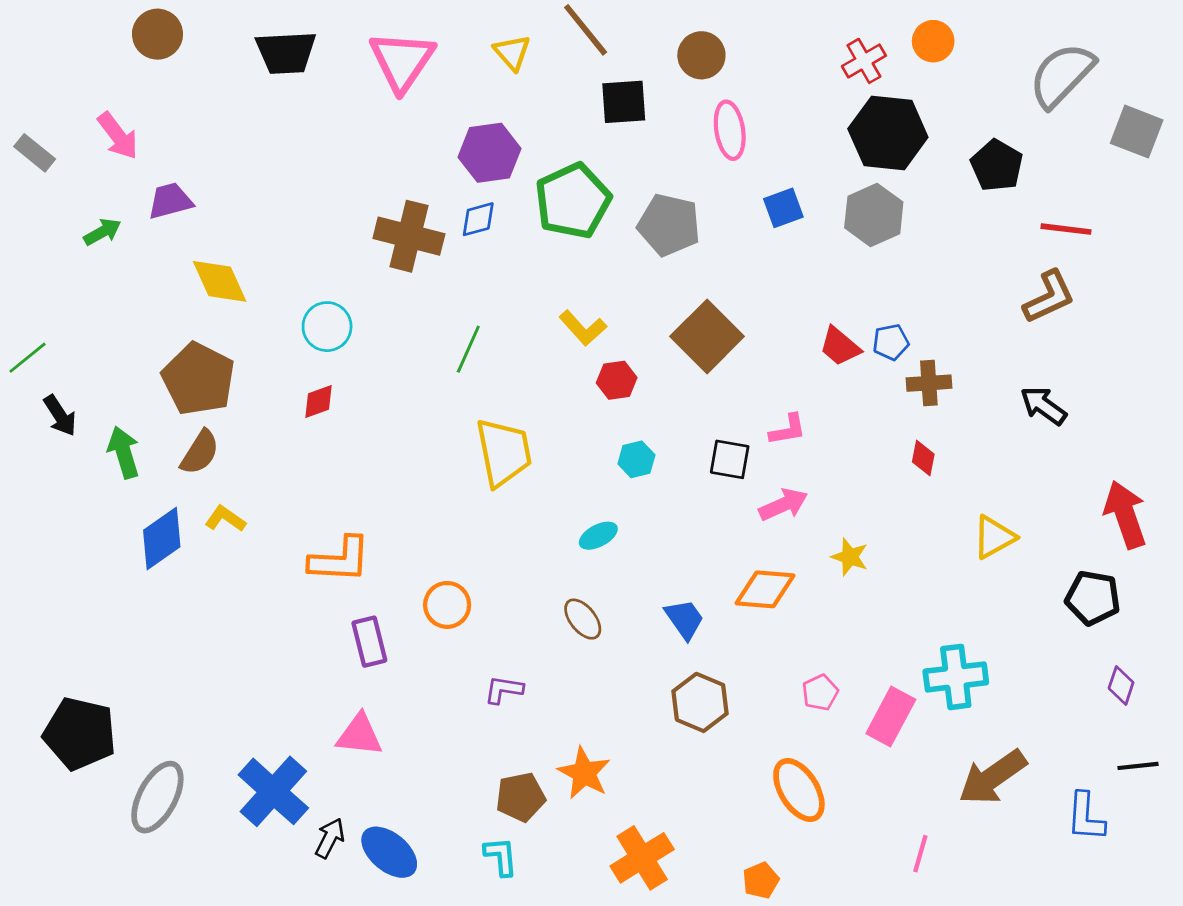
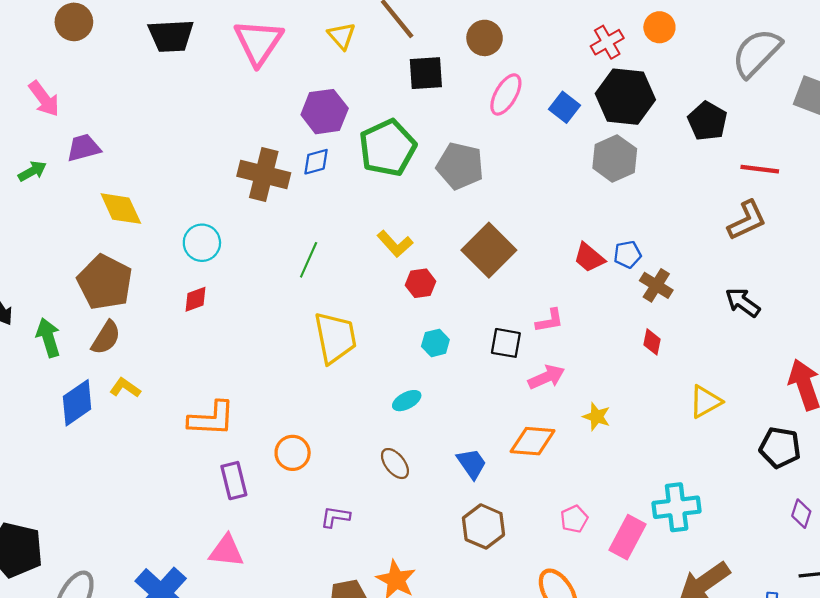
pink ellipse: (730, 130) -> (506, 94), turned 39
blue square: (783, 208) -> (565, 107), moved, turned -32
brown cross: (929, 383) -> (656, 285), turned 36

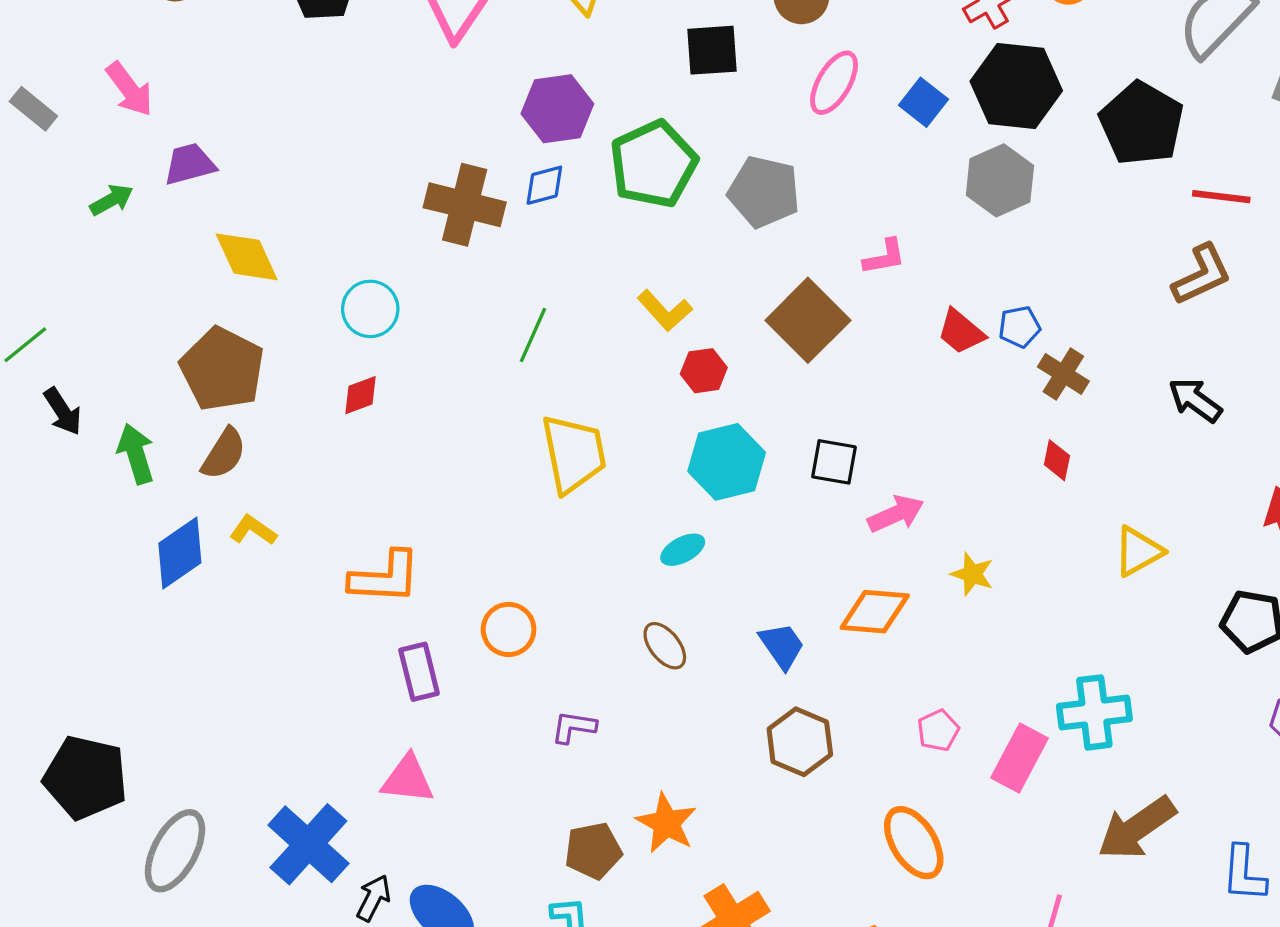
black pentagon: (707, 121) -> (1142, 123), size x1.4
pink L-shape: (550, 321) -> (884, 257), moved
cyan hexagon: (435, 343) -> (727, 462), size x1.8

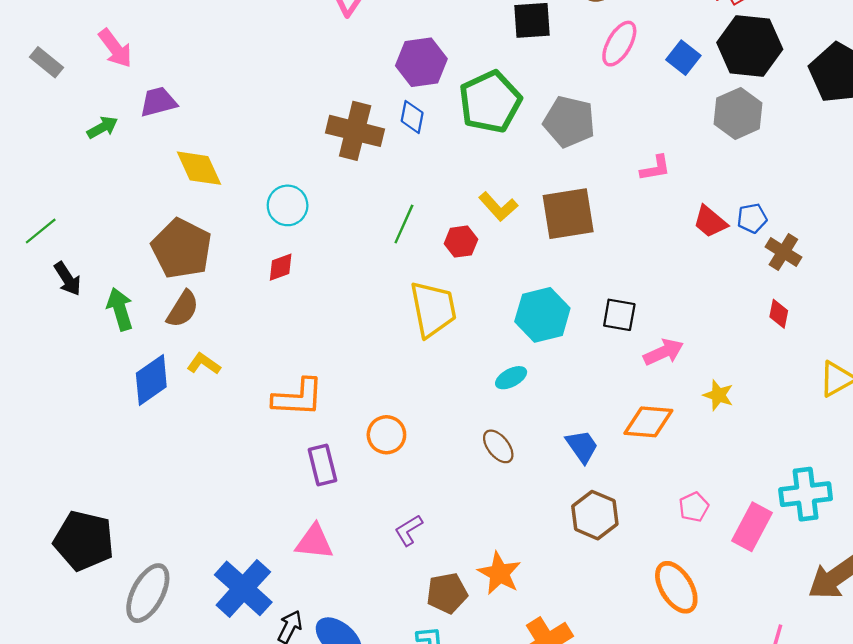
blue diamond: (544, 185) -> (412, 117), turned -64
brown square: (808, 320) -> (568, 214), moved, turned 36
red hexagon: (704, 371) -> (461, 242), moved
purple L-shape: (574, 727) -> (409, 530), moved, turned -40

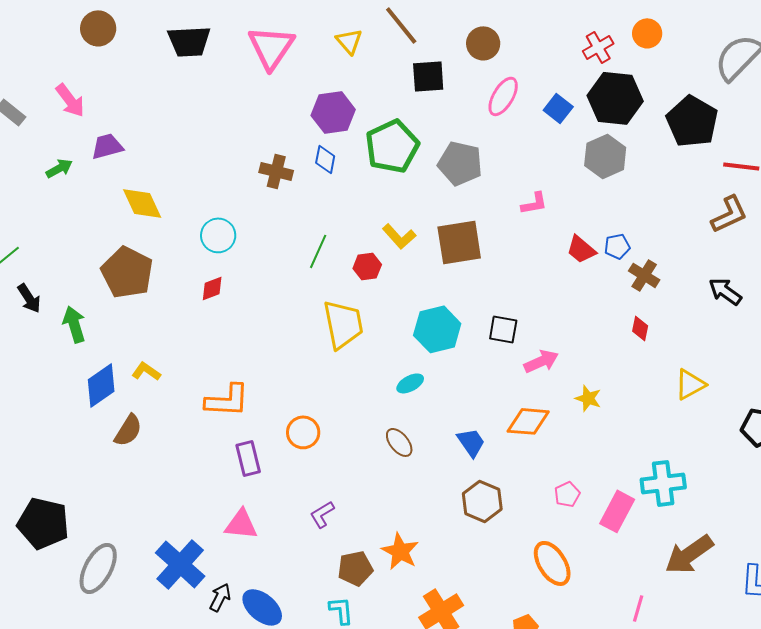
brown cross: (355, 131) -> (276, 171), size x0.7
brown semicircle: (183, 309) -> (128, 430), moved

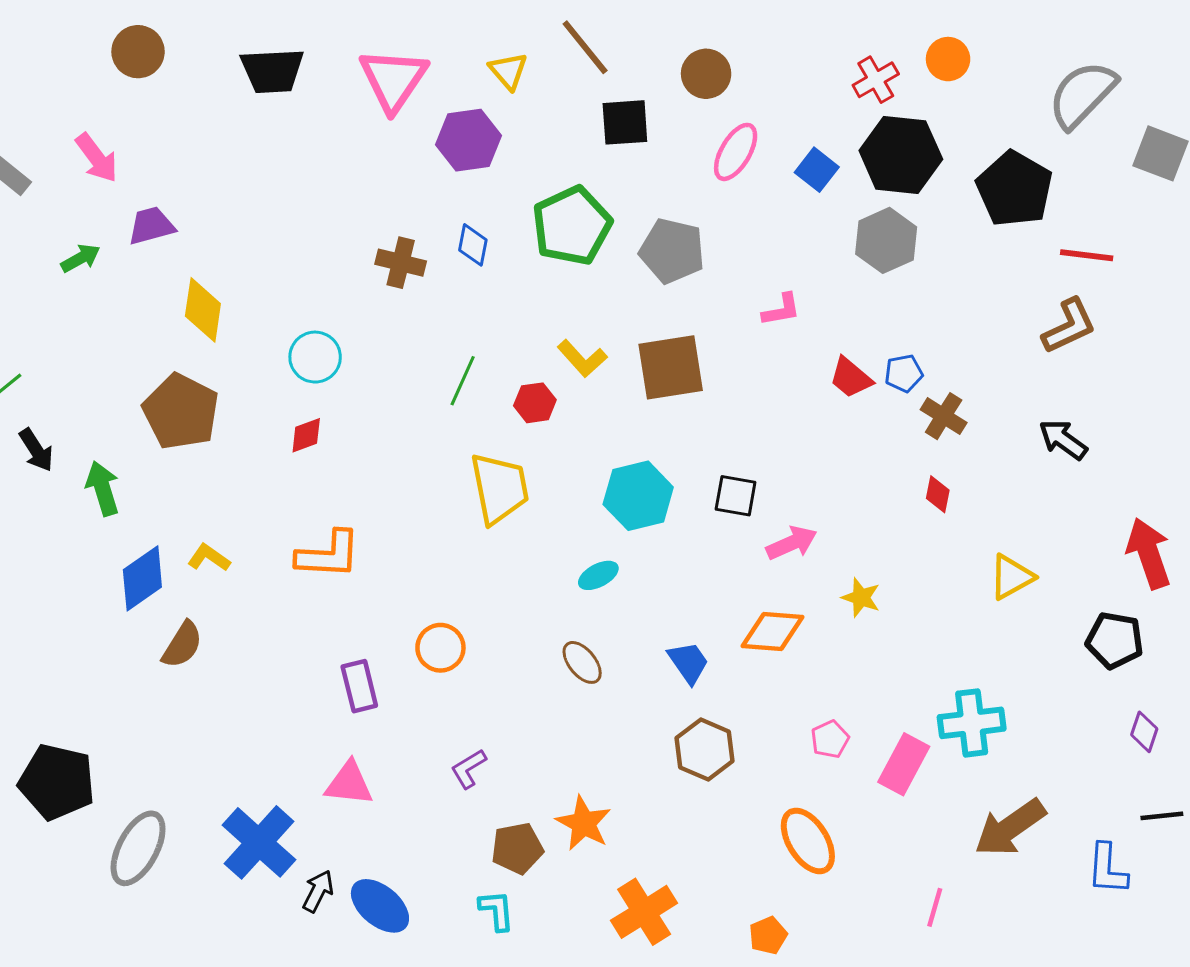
purple hexagon: (333, 112) -> (469, 140), moved
yellow diamond: (142, 203) -> (203, 310), turned 33
orange L-shape: (227, 400) -> (328, 555), moved

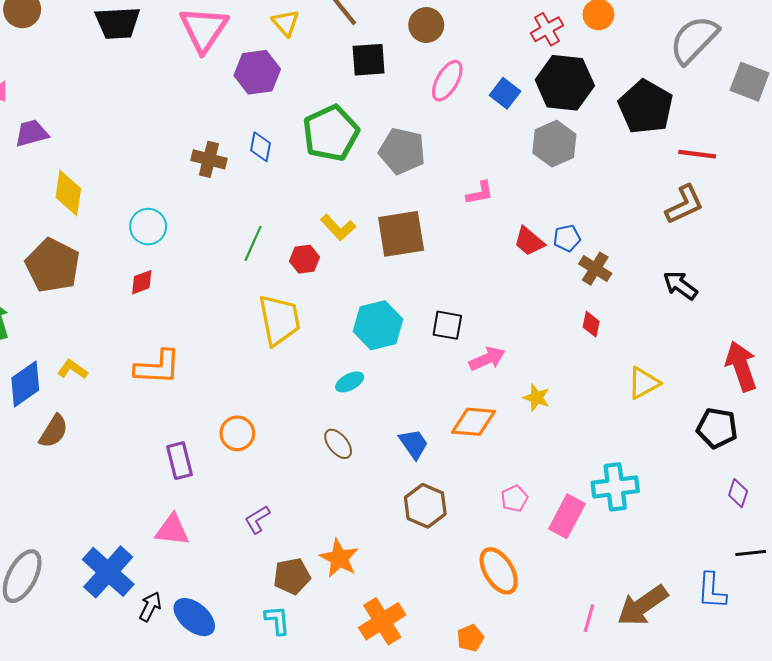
brown arrow: (1010, 828) -> (643, 606), moved

